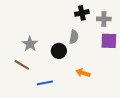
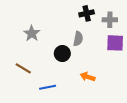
gray star: (30, 44) -> (32, 33), moved

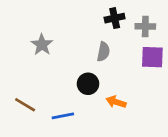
black circle: (62, 54) -> (88, 84), moved
brown line: (23, 68) -> (25, 105), moved

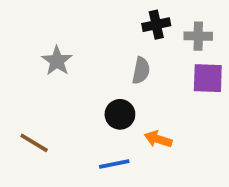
blue line: (63, 116) -> (114, 164), moved

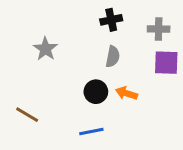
black cross: (156, 25) -> (111, 20), moved
orange arrow: (158, 139) -> (126, 93), moved

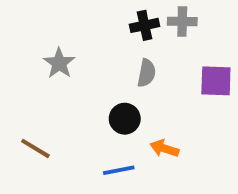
gray cross: (159, 29) -> (182, 21), moved
orange arrow: (126, 93) -> (164, 148), moved

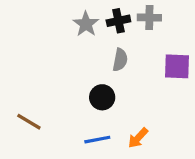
gray star: (59, 63) -> (86, 24), moved
orange arrow: (164, 148) -> (138, 138), moved, turned -65

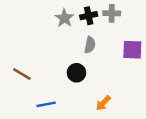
brown line: (29, 122) -> (22, 74), moved
blue line: (97, 140) -> (46, 104), moved

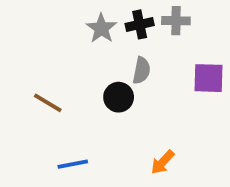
black circle: (76, 73) -> (119, 97), moved
brown line: (22, 74) -> (48, 103), moved

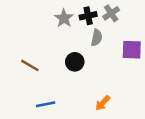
gray cross: (176, 21) -> (111, 13), turned -35
gray semicircle: (142, 70) -> (97, 38), moved

